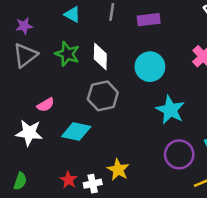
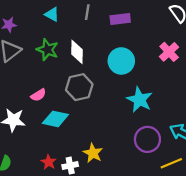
pink semicircle: (46, 105) -> (38, 95), moved

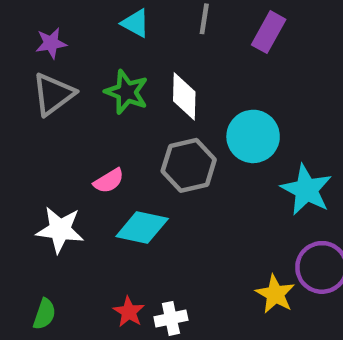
purple rectangle: (120, 19) -> (269, 32), turned -54
cyan circle: (121, 61) -> (253, 136), moved
yellow star: (93, 153) -> (275, 294), moved

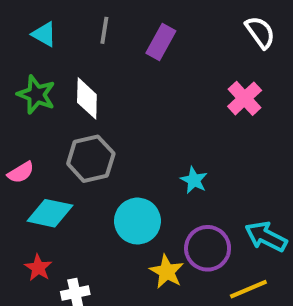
cyan circle: (253, 136) -> (137, 221), moved
cyan star: (306, 190) -> (194, 180), size x0.6
red star: (129, 312) -> (38, 268), moved

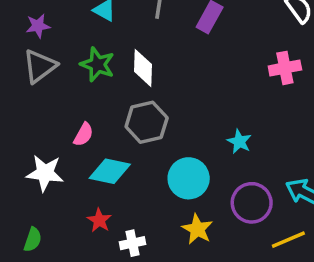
pink cross: (245, 98) -> (285, 68), turned 32
pink semicircle: (21, 172) -> (83, 135), turned -30
yellow star: (167, 272) -> (197, 229), moved

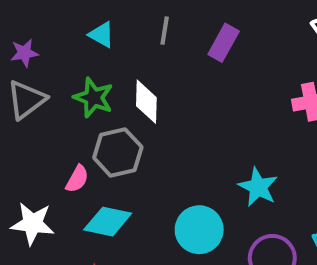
gray hexagon: (147, 122) -> (118, 152), moved
cyan star: (239, 142) -> (258, 187), size x1.4

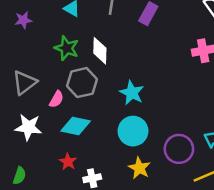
gray triangle: (26, 100) -> (25, 83), moved
cyan star: (258, 187) -> (132, 93), moved

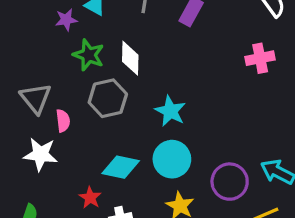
purple star: (23, 20) -> (66, 20), moved
gray triangle: (25, 83) -> (36, 98), turned -32
pink semicircle: (56, 99) -> (63, 121), moved, turned -36
cyan diamond: (76, 126) -> (121, 167), moved

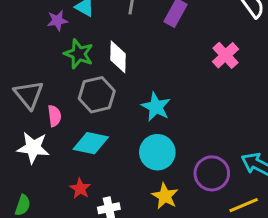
pink cross: (260, 58) -> (225, 55), moved, turned -32
cyan diamond: (121, 167) -> (91, 143), moved

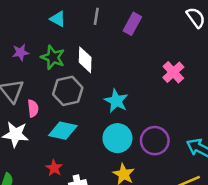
purple star: (57, 21) -> (21, 52), moved
pink cross: (225, 55) -> (173, 72), moved
purple circle: (212, 173) -> (155, 141), moved

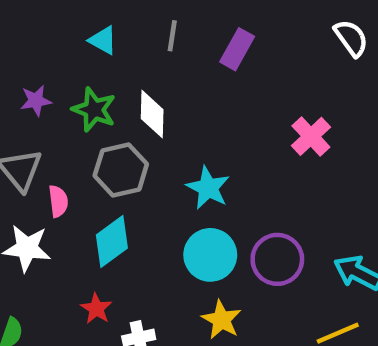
cyan diamond: (63, 131) -> (112, 241), turned -48

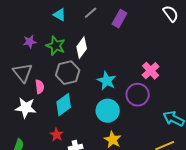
gray line: (172, 36) -> (91, 13), turned 40
white diamond: (152, 114) -> (82, 48), turned 35
pink cross: (311, 136) -> (151, 71), moved
purple circle: (277, 259) -> (138, 95), moved

